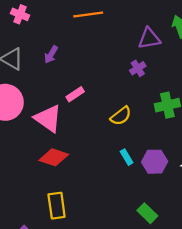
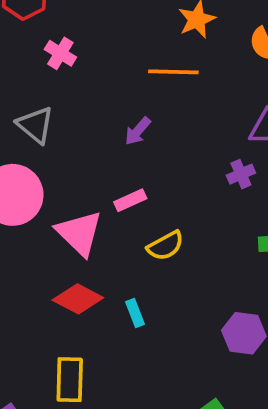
purple arrow: (51, 55) -> (138, 131), moved
yellow semicircle: (121, 116) -> (165, 246), moved
cyan rectangle: (127, 157) -> (135, 313), moved

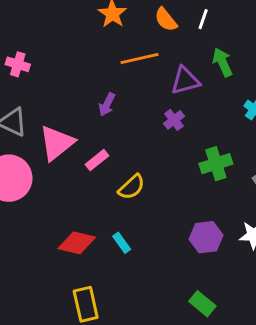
orange line: (173, 72) -> (140, 58), moved
purple arrow: (138, 131) -> (107, 104), moved
pink triangle: (79, 233) -> (57, 143), moved, turned 51

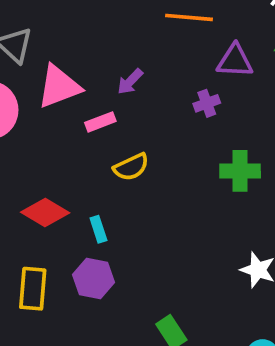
purple arrow: (107, 104) -> (130, 82), moved
purple hexagon: (206, 237) -> (93, 279), moved

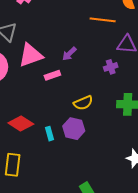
yellow semicircle: (131, 167) -> (83, 103), moved
purple hexagon: (93, 279) -> (74, 129), moved

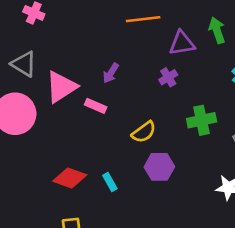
pink rectangle: (52, 75) -> (96, 106), turned 56
purple hexagon: (74, 129) -> (159, 167), moved

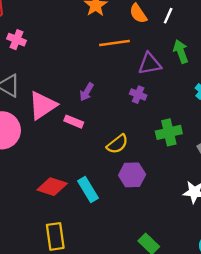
purple cross: (168, 77) -> (138, 95), turned -35
cyan rectangle: (110, 182) -> (88, 189), size x1.5

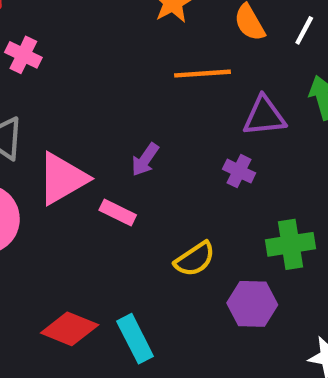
purple hexagon: (132, 175) -> (252, 304), moved

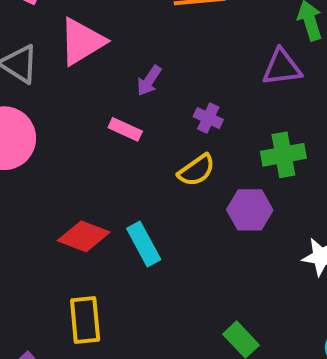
purple triangle: (264, 116) -> (282, 67), moved
purple cross: (239, 171) -> (208, 118), moved
pink triangle: (63, 179) -> (82, 42), moved

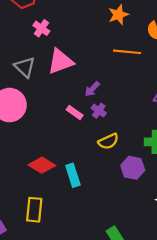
purple cross: (208, 118) -> (99, 111), moved

